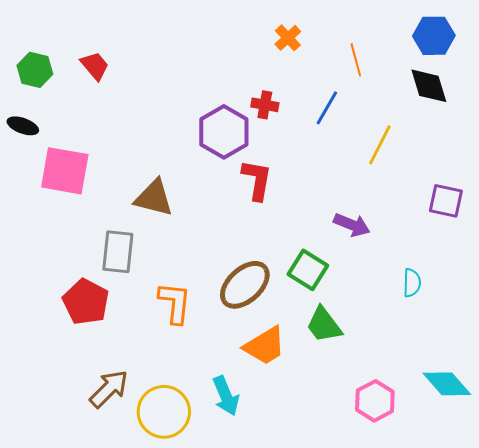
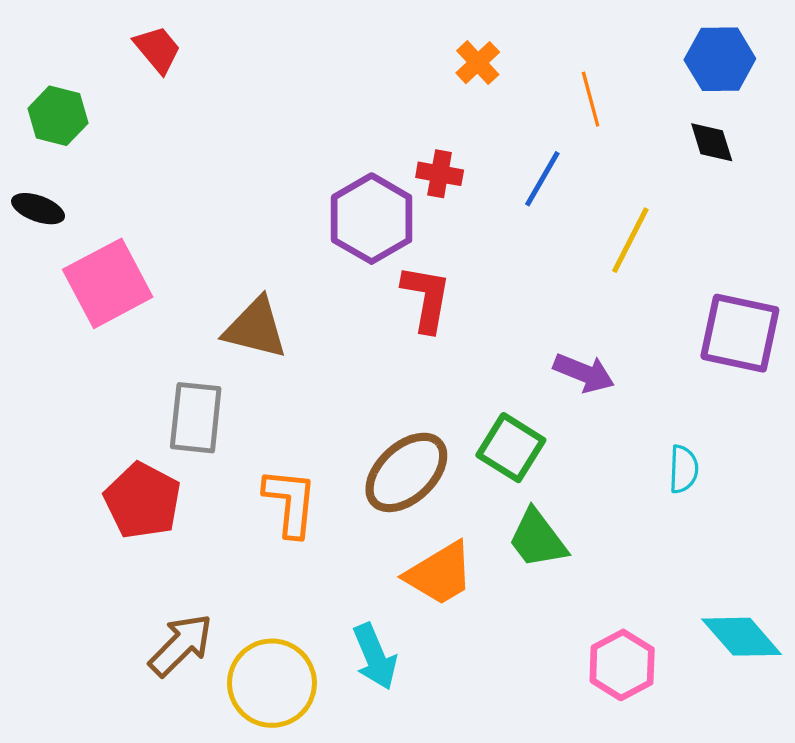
red trapezoid: (95, 66) -> (157, 49), moved
black diamond: (429, 86) -> (712, 142), size x0.7
pink square: (65, 171) -> (108, 283), turned -38
purple square: (446, 201) -> (740, 333), size x1.4

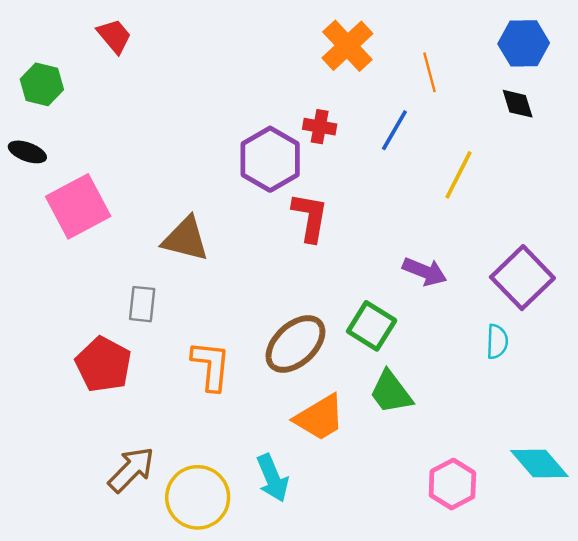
orange cross: (478, 63) -> (347, 46), size x1.6
purple square: (740, 333) -> (522, 278), moved, turned 34
gray rectangle: (196, 418) -> (142, 304), size x0.7

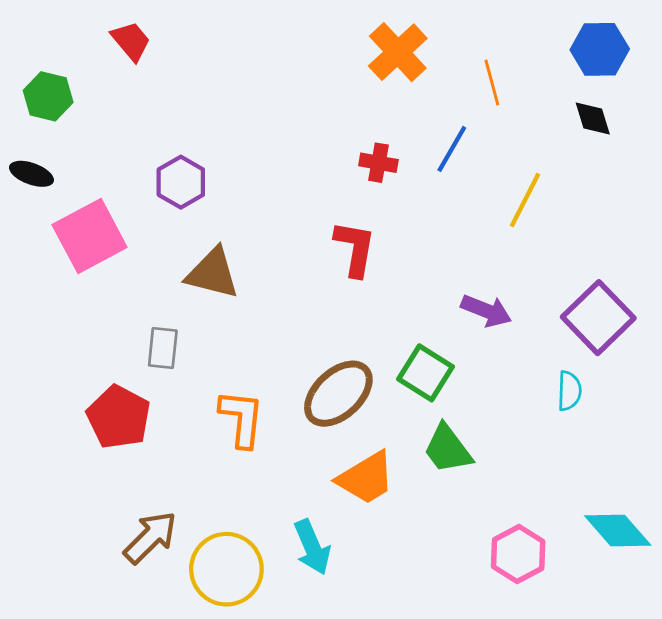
red cross: (320, 127) -> (378, 163), moved
purple hexagon: (270, 159) -> (181, 182), moved, size x0.7

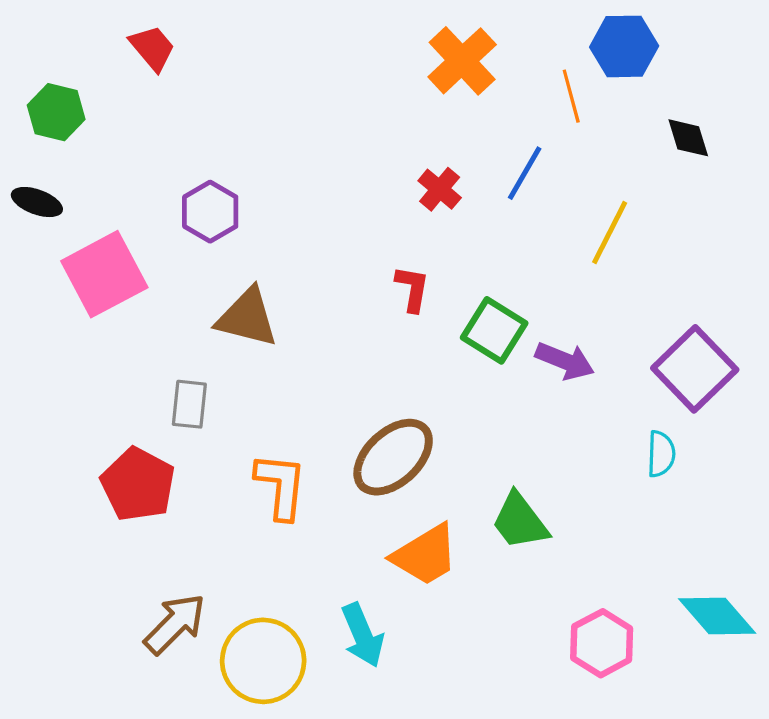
blue hexagon: (600, 49) -> (624, 46), moved
red cross: (378, 163) -> (440, 189), turned 30
red L-shape: (355, 248) -> (412, 289), size x0.7
green square: (425, 373) -> (494, 330), moved

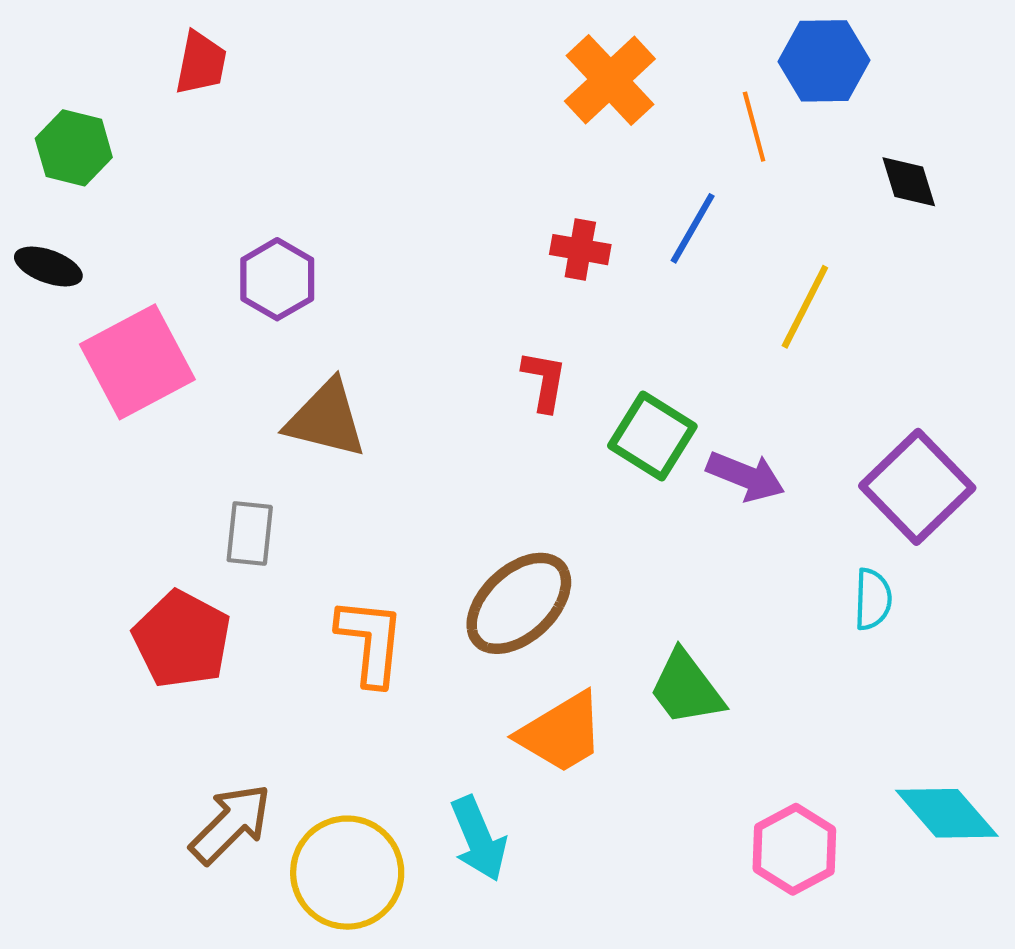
red trapezoid: (152, 48) -> (201, 63), turned 51
red cross: (440, 189) -> (580, 250), turned -30

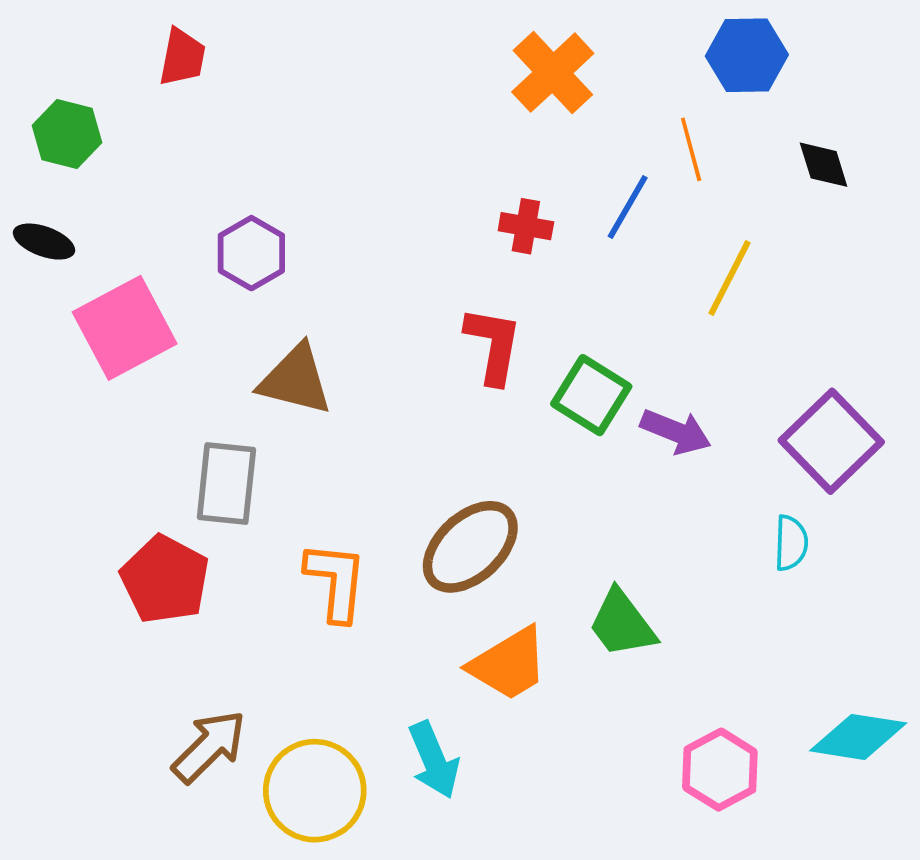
orange line: (754, 127) -> (691, 149), moved
red L-shape: (544, 381) -> (493, 345), size x1.4
gray rectangle: (250, 533) -> (226, 483), size x1.4
cyan diamond: (947, 813) -> (858, 737), turned -40

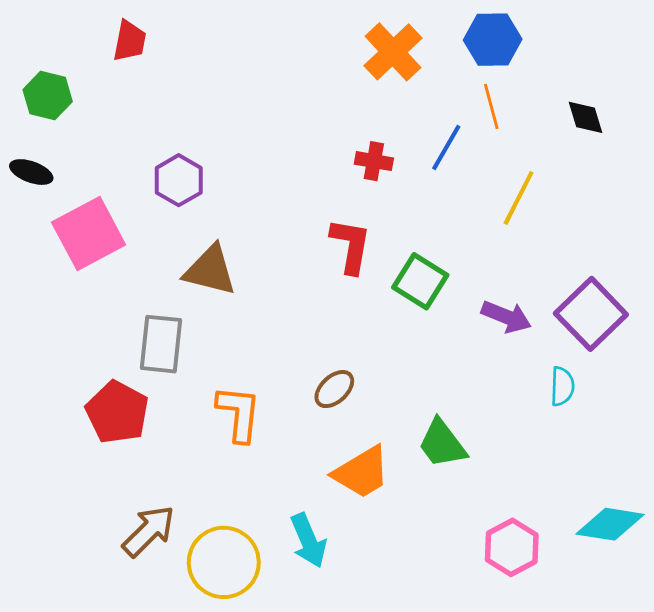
blue hexagon: (747, 55) -> (493, 40), moved
purple arrow: (676, 432) -> (506, 317), moved
brown ellipse: (470, 547) -> (334, 389), size x0.6

